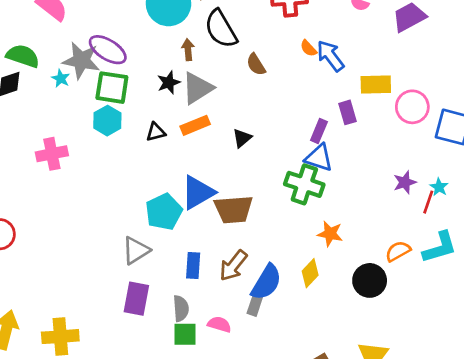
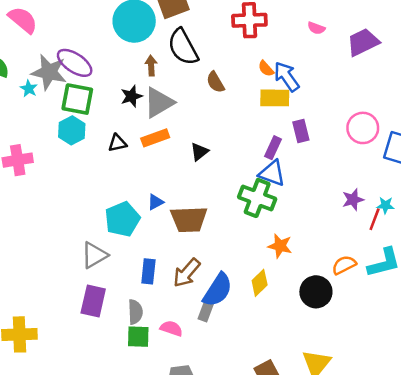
yellow rectangle: (376, 84) -> (275, 98), moved
cyan star: (439, 187) -> (385, 205), turned -30
blue triangle: (198, 192) -> (155, 202), size x0.5

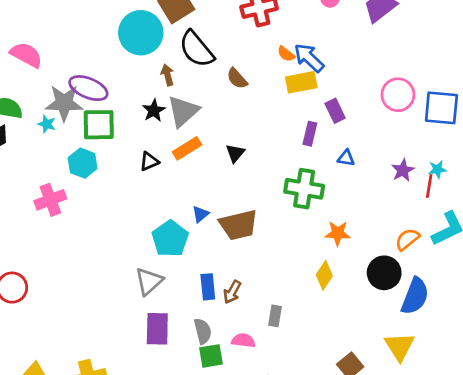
cyan hexagon: (72, 130) -> (83, 163), moved
blue triangle: (272, 173) -> (346, 158), moved, size x0.6
brown arrow: (187, 273) -> (232, 292), moved, size x0.7
blue semicircle: (218, 290) -> (415, 296), moved

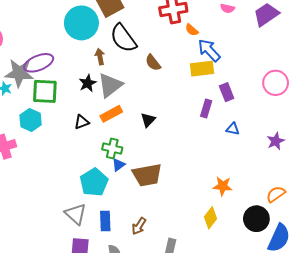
orange semicircle: (286, 54) -> (192, 30), moved
purple ellipse: (88, 88) -> (39, 63), turned -48
green cross: (304, 189) -> (112, 148), moved, size x0.7
gray triangle: (149, 281) -> (76, 214), turned -40
blue rectangle: (208, 287) -> (105, 221), moved

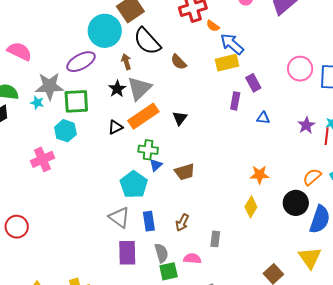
purple ellipse: (39, 63) -> (81, 62), moved
orange rectangle: (111, 114) -> (143, 116), size x1.4
brown trapezoid: (147, 175) -> (185, 172), size x0.7

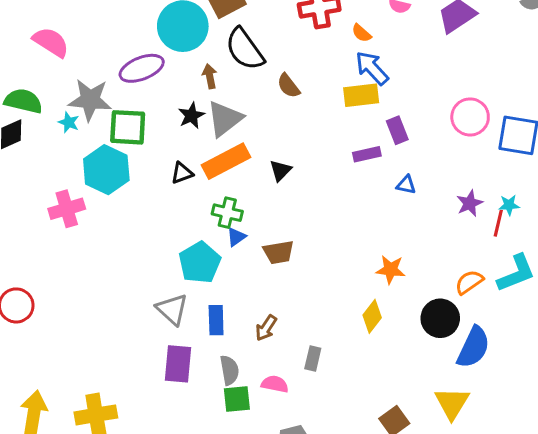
orange semicircle: (213, 26) -> (361, 33), moved
purple rectangle: (235, 101) -> (367, 154), turned 60
cyan hexagon: (65, 131) -> (106, 170), size x1.4

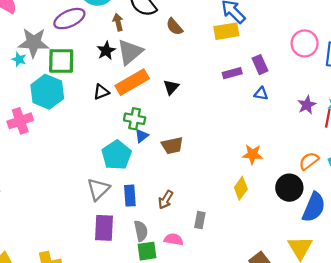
purple rectangle: (397, 130) -> (260, 65), moved
gray triangle: (172, 309) -> (98, 189), turned 35

